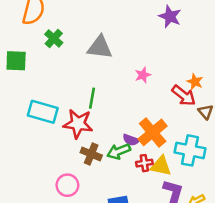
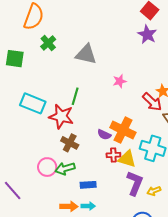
orange cross: (153, 132) -> (123, 130), turned -30
green arrow: (119, 151) -> (65, 168), moved

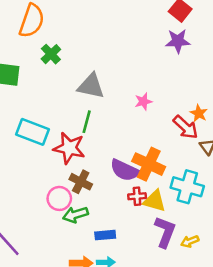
purple star: (147, 35) -> (178, 41), turned -30
gray triangle: (86, 54) -> (91, 86), moved
purple semicircle: (104, 135) -> (125, 170), size x1.6
pink circle: (47, 167) -> (59, 198), moved

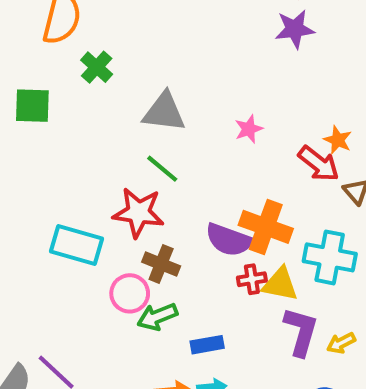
green line: (87, 122) -> (162, 169), turned -60
cyan rectangle: (32, 132) -> (77, 245), moved

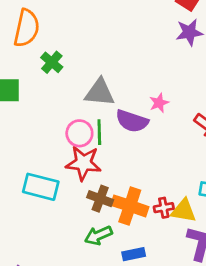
green line: (162, 169) -> (99, 132), turned 50
orange cross: (266, 227) -> (130, 206), moved
purple semicircle: (229, 240) -> (132, 121), moved
pink circle: (130, 293) -> (79, 133), moved

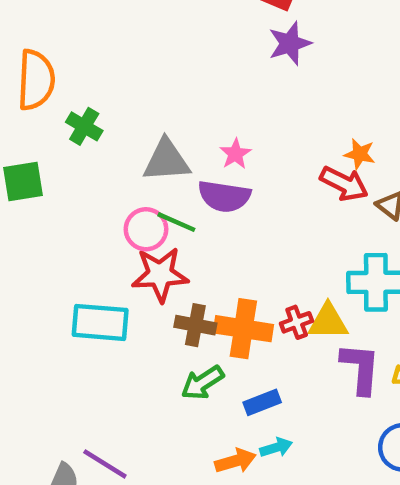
pink star: (159, 103) -> (235, 154), moved
green line: (99, 132) -> (176, 222), turned -55

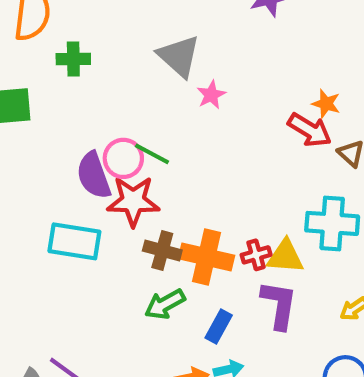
green cross: (84, 126) -> (73, 59), turned -36
gray triangle: (166, 160) -> (179, 56), moved, turned 42
purple semicircle: (224, 196) -> (94, 175), moved, turned 57
purple L-shape: (360, 368) -> (279, 305), moved
blue rectangle: (262, 402) -> (219, 327), turned -44

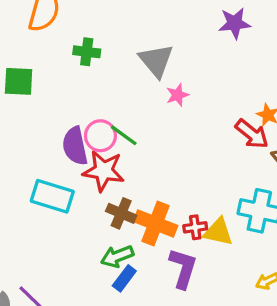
green cross: (73, 59) -> (87, 52), moved
purple L-shape: (279, 305) -> (183, 268), moved
blue rectangle: (219, 327) -> (124, 278), moved

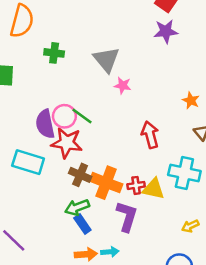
pink star: (177, 95) -> (123, 86), turned 30
red arrow: (252, 134) -> (150, 135), moved, turned -144
blue rectangle: (124, 278) -> (82, 224), turned -72

